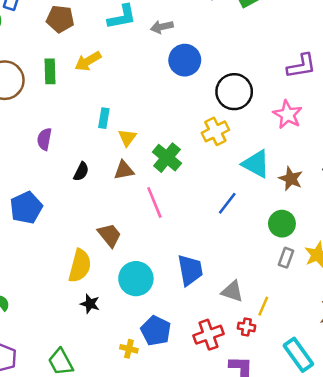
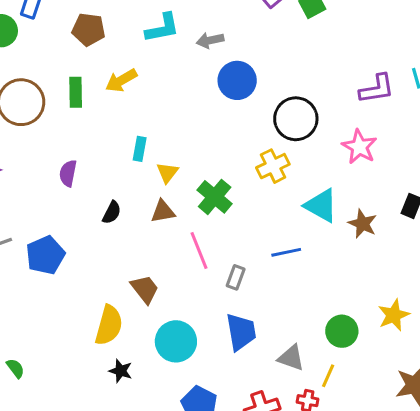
blue line: (227, 203) -> (286, 252), turned 40
green circle: (282, 224) -> (342, 331), moved
gray rectangle: (286, 258) -> (236, 277), moved

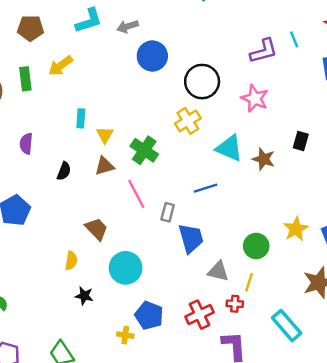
yellow semicircle: (109, 325) -> (71, 261), size x0.6
blue trapezoid: (241, 332) -> (191, 238), moved

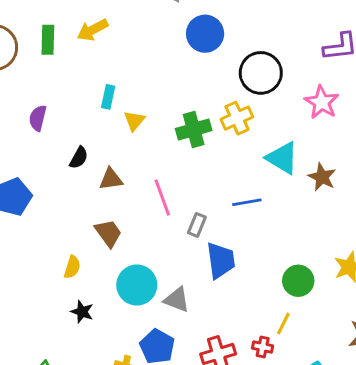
green cross: (144, 150) -> (194, 130), moved, turned 32
brown triangle: (104, 166) -> (111, 179), moved
gray triangle: (218, 271) -> (177, 300), moved

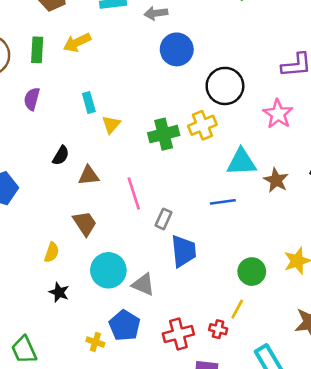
cyan rectangle: (108, 97) -> (89, 102), turned -30
purple semicircle: (38, 118) -> (32, 99), moved
cyan triangle: (282, 158) -> (241, 162), turned -36
blue line: (247, 202) -> (223, 202), moved

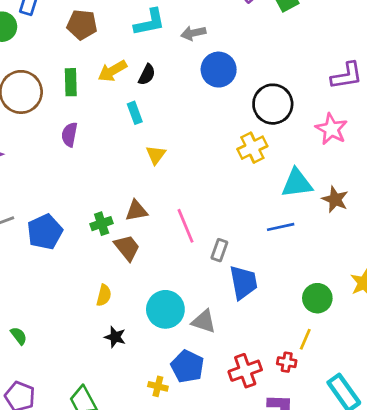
cyan rectangle: (89, 102) -> (135, 113), moved
green cross: (164, 134) -> (102, 224), moved, size x0.7
black semicircle: (61, 156) -> (147, 75), moved
brown trapezoid: (85, 223) -> (127, 248), moved

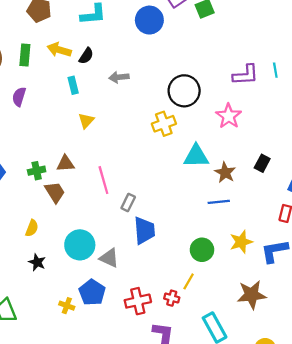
gray arrow: (193, 33) -> (119, 77), moved
blue circle: (219, 70) -> (149, 20), moved
yellow arrow: (112, 71) -> (59, 50), turned 40
blue line: (281, 227) -> (219, 202), moved

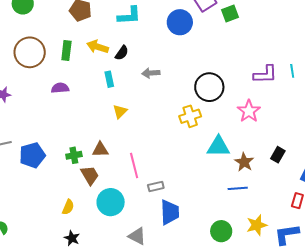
purple semicircle: (19, 97) -> (60, 88), turned 66
gray rectangle: (128, 203) -> (156, 187), turned 49
cyan circle: (80, 245) -> (111, 202), moved

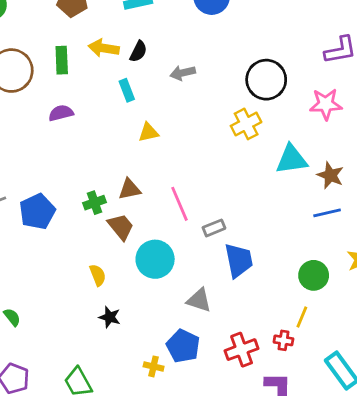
yellow triangle: (120, 111) -> (148, 132), turned 42
pink star: (249, 111) -> (326, 104), turned -30
yellow semicircle: (68, 207) -> (98, 275), turned -35

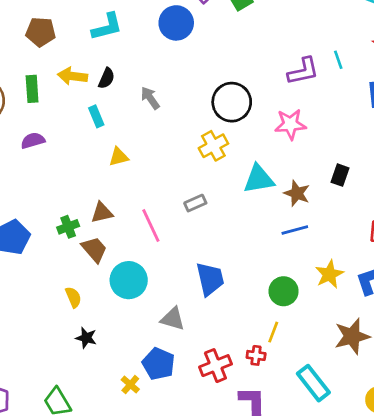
gray arrow: (183, 73) -> (150, 98), turned 70
gray rectangle: (214, 228) -> (195, 203), moved
yellow cross: (154, 366) -> (130, 385), turned 30

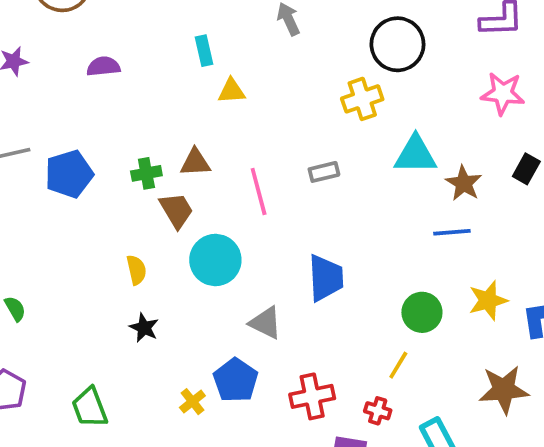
cyan rectangle: (96, 116) -> (204, 51), moved
pink star: (290, 124) -> (503, 93), moved
purple semicircle: (33, 141) -> (103, 66), moved
red cross: (256, 355) -> (378, 411), moved

